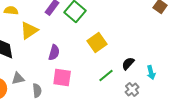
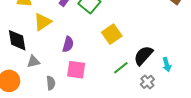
black semicircle: (128, 64) -> (143, 55), size x1.5
gray triangle: (18, 78) -> (33, 62), moved

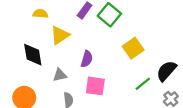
gray triangle: (33, 62) -> (60, 75), moved

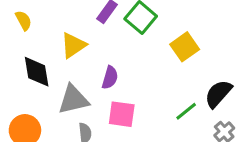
yellow semicircle: (40, 14) -> (23, 20), moved, turned 56
yellow square: (133, 48) -> (185, 47), moved
gray triangle: (60, 75) -> (73, 100), size x1.6

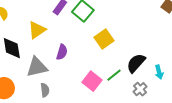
yellow square: (185, 47) -> (104, 39), moved
pink square: (122, 114) -> (92, 81), moved, turned 30

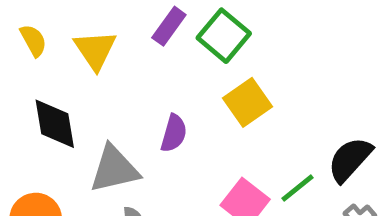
yellow triangle: (37, 30) -> (95, 50), moved, turned -30
yellow square: (104, 39) -> (248, 102), moved

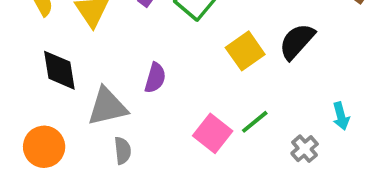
yellow square: (248, 102) -> (245, 51), moved
black semicircle: (350, 159) -> (297, 41), moved

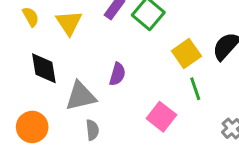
green line: (255, 122) -> (195, 89), moved, turned -70

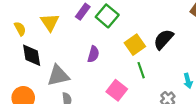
yellow semicircle: (31, 17) -> (20, 29), moved
purple semicircle: (117, 74) -> (93, 54), moved

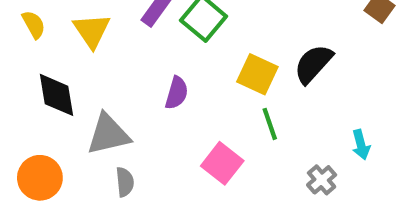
yellow semicircle: (20, 29) -> (34, 25), moved
yellow square: (135, 45) -> (257, 74), turned -30

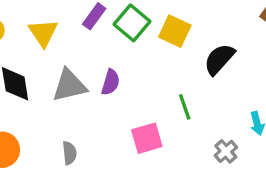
yellow square: (257, 74) -> (175, 31), moved
gray triangle: (108, 134) -> (69, 85), moved
pink square: (222, 163) -> (147, 138), turned 36

